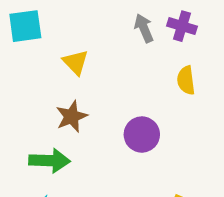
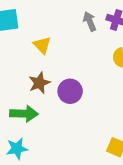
purple circle: (142, 135) -> (70, 91), moved

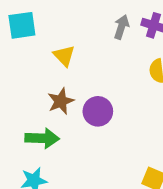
gray arrow: (90, 21) -> (121, 27), turned 42

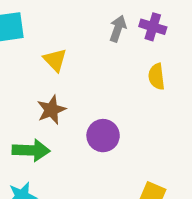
purple circle: (98, 111) -> (103, 136), moved

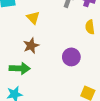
purple circle: (103, 136) -> (71, 57), moved

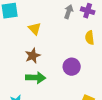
green arrow: (20, 68) -> (36, 78), moved

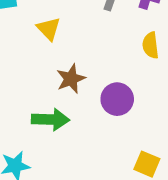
brown star: (33, 56) -> (71, 79), moved

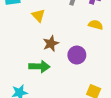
yellow semicircle: (151, 45) -> (96, 25), turned 112

